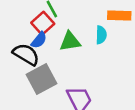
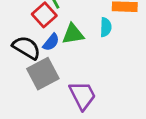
blue semicircle: (39, 40) -> (51, 42), moved

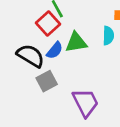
gray square: (43, 74) -> (47, 81), size x0.7

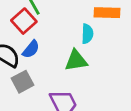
green triangle: (76, 42) -> (76, 61), moved

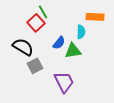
blue semicircle: (31, 49) -> (59, 43), moved

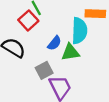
cyan semicircle: (81, 32) -> (79, 31), size x1.6
gray square: (35, 66) -> (44, 70), moved

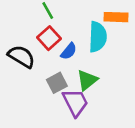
red square: (28, 20) -> (49, 38), moved
green triangle: (70, 52) -> (87, 80), moved, turned -30

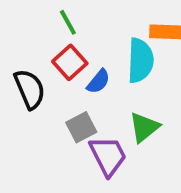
black semicircle: (21, 57) -> (30, 89), turned 36
green triangle: (87, 80) -> (144, 127), moved

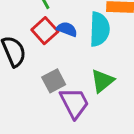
blue semicircle: (98, 81) -> (67, 29), moved, turned -108

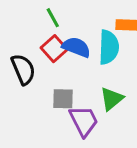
blue semicircle: (67, 29) -> (76, 47), size x1.4
gray square: (54, 81) -> (63, 99), turned 30

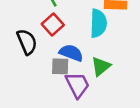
blue semicircle: (76, 47) -> (71, 53), moved

